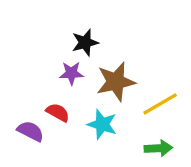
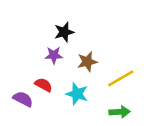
brown star: (116, 82) -> (87, 62), size x0.7

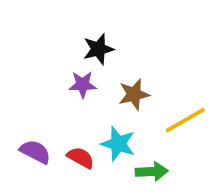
red semicircle: (44, 85) -> (81, 158), moved
green arrow: (119, 112) -> (152, 171), moved

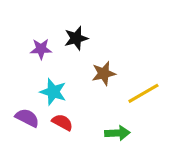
purple star: (83, 85) -> (41, 49), moved
cyan star: (118, 144) -> (53, 92), moved

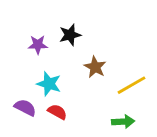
brown star: (104, 73) -> (95, 67), turned -30
green arrow: (117, 133) -> (123, 122), moved

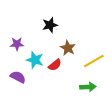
purple star: (38, 45) -> (17, 44), moved
red semicircle: (57, 112) -> (55, 65), moved, turned 112

